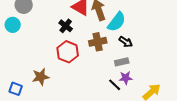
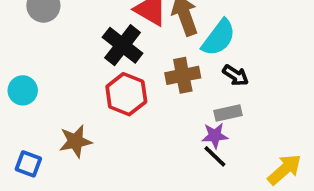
cyan circle: (13, 25) -> (23, 90), moved
black cross: (66, 26) -> (123, 45), size x1.5
purple star: (126, 78) -> (215, 136), moved

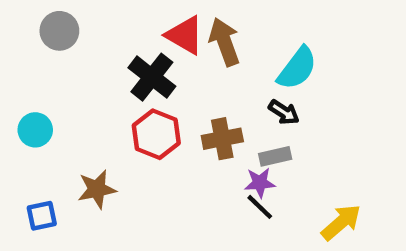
cyan semicircle: (219, 38) -> (297, 68), moved
brown cross: (183, 75) -> (222, 139), moved
blue square: (28, 164) -> (42, 216), turned -32

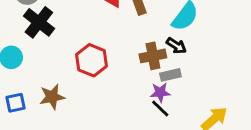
black cross: (152, 77) -> (39, 22), moved
brown cross: (222, 139) -> (153, 56), moved
blue square: (42, 216) -> (16, 103), moved

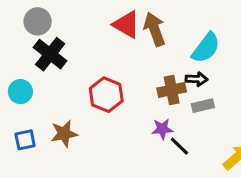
black arrow: (176, 46) -> (197, 79), turned -30
gray rectangle: (170, 75) -> (203, 106), moved
purple star: (160, 92) -> (162, 129), moved

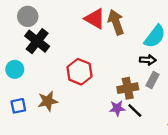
brown cross: (172, 90) -> (128, 88), moved
gray rectangle: (203, 106) -> (152, 80), turned -49
purple star: (162, 129) -> (117, 108), moved

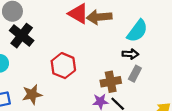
brown arrow: (116, 22) -> (99, 17), turned -75

